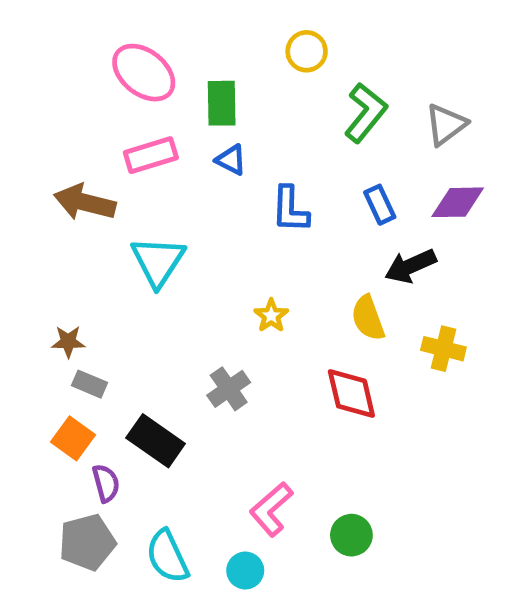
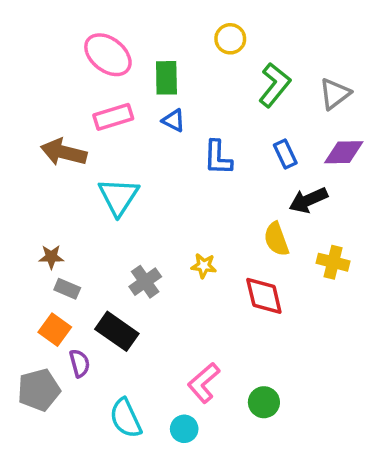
yellow star: (271, 316) -> (204, 266), moved, turned -30
gray cross: (229, 389) -> (145, 282), moved
gray pentagon: (87, 542) -> (39, 390), moved

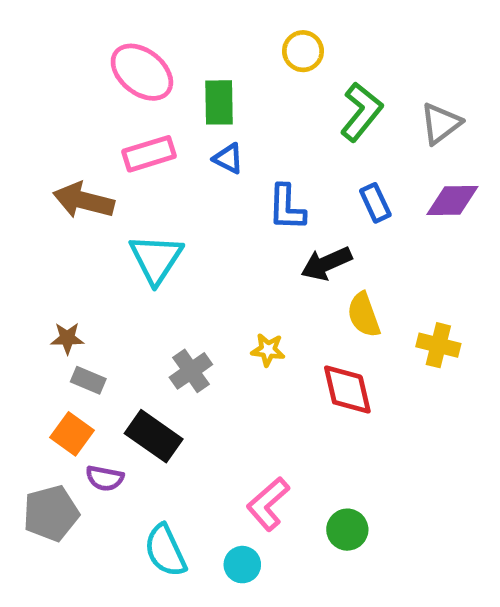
black arrow: (308, 200) -> (326, 264), moved
purple semicircle: (80, 363) -> (105, 478), turned 116

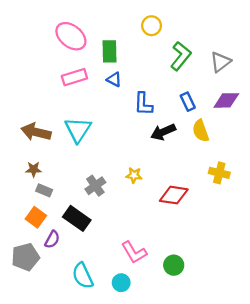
brown arrow: (84, 201) -> (36, 132), moved
yellow semicircle: (364, 315) -> (201, 131), moved
red diamond: (347, 390) -> (174, 195), turned -68
purple semicircle: (105, 478) -> (52, 239), turned -72
pink L-shape: (268, 504) -> (134, 252), turned -80

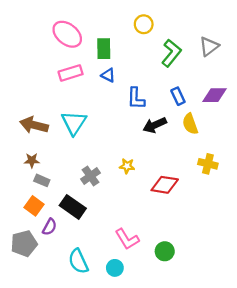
gray triangle: (220, 62) -> (209, 46), moved

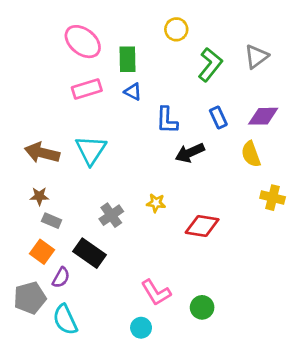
yellow semicircle: (190, 124) -> (251, 154), moved
yellow cross: (208, 164) -> (273, 198), moved
cyan semicircle: (78, 261) -> (65, 320), moved

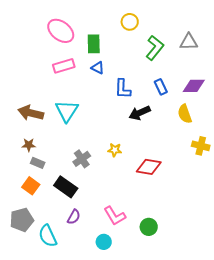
gray triangle: (256, 56) -> (189, 42), turned 36
purple semicircle: (61, 278) -> (74, 217), moved

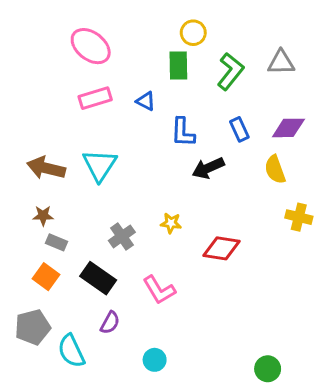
green rectangle: (94, 44) -> (178, 65), moved
pink L-shape: (115, 216) -> (159, 290), moved
green circle: (149, 227) -> (268, 369), moved

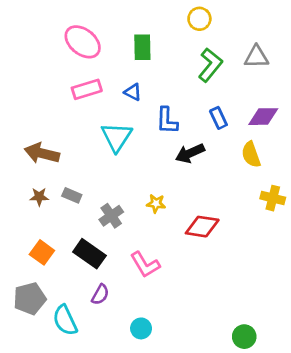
yellow circle: (193, 33) -> (199, 19), moved
green rectangle: (178, 65) -> (142, 47), moved
cyan triangle: (100, 165) -> (117, 137), moved
gray rectangle: (56, 242) -> (72, 195), moved

